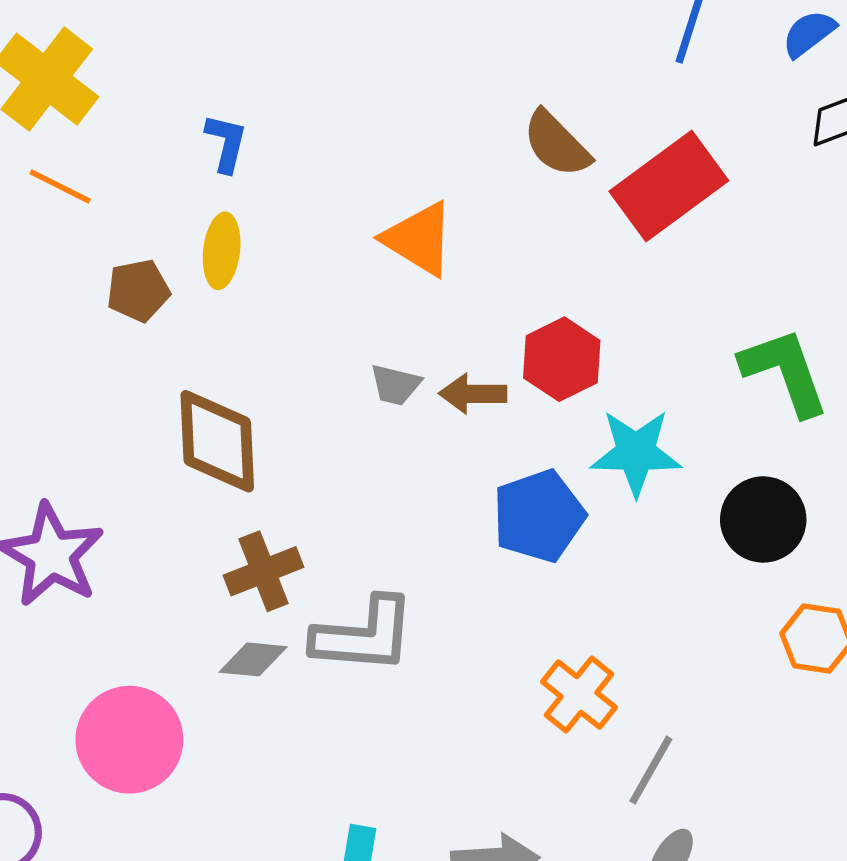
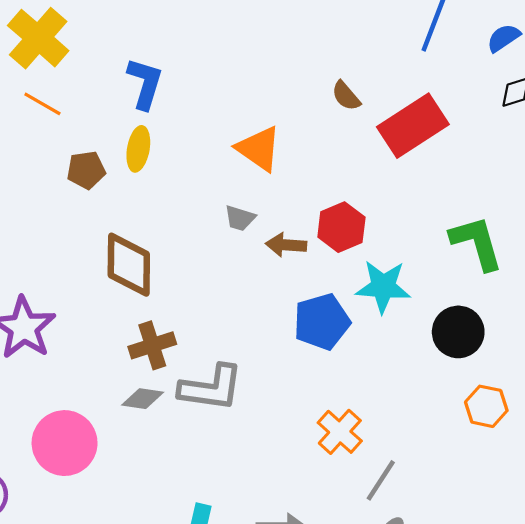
blue L-shape: (226, 143) -> (145, 83), size x1.4
brown semicircle: (557, 144) -> (346, 96), size x0.7
gray trapezoid: (395, 385) -> (240, 218), moved

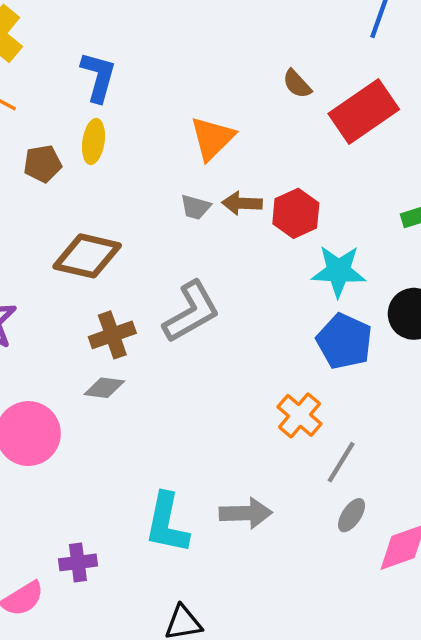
orange triangle: (259, 149) -> (212, 138), turned 42
brown arrow: (286, 245) -> (242, 203), moved
brown diamond: (129, 265) -> (87, 256), turned -76
blue pentagon: (322, 322) -> (344, 341), moved, turned -30
gray L-shape: (211, 388) -> (191, 312), moved, turned -36

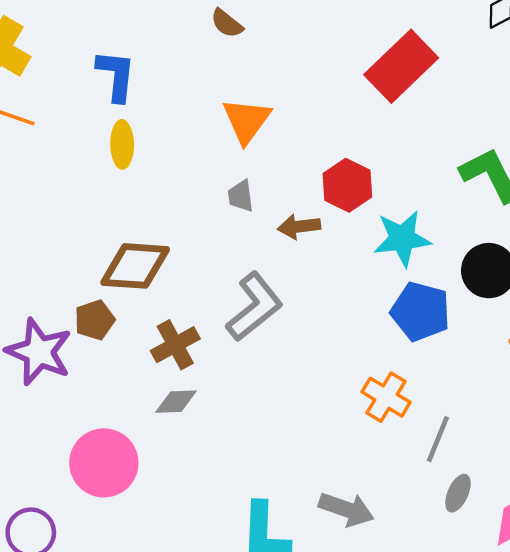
brown semicircle: (297, 84) -> (227, 23), moved
brown pentagon: (43, 164) -> (95, 320), moved
brown arrow: (242, 203) -> (299, 227), moved
gray trapezoid: (195, 207) -> (241, 196), turned 76
gray arrow: (246, 513) -> (346, 509), turned 30

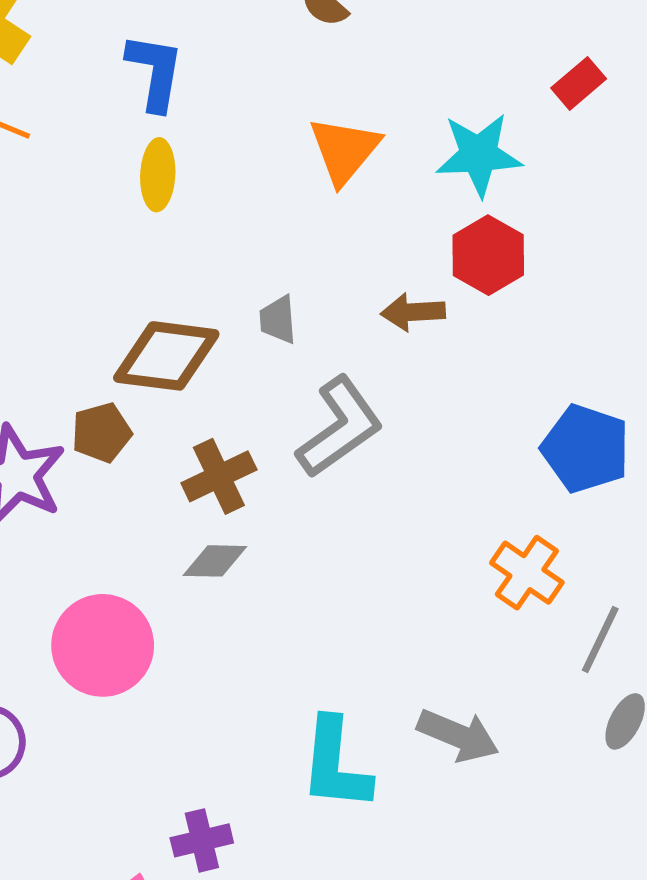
red rectangle: (401, 66) -> (579, 83), size x0.5
gray trapezoid: (241, 196) -> (278, 320), moved
cyan star: (402, 239) -> (479, 155), moved

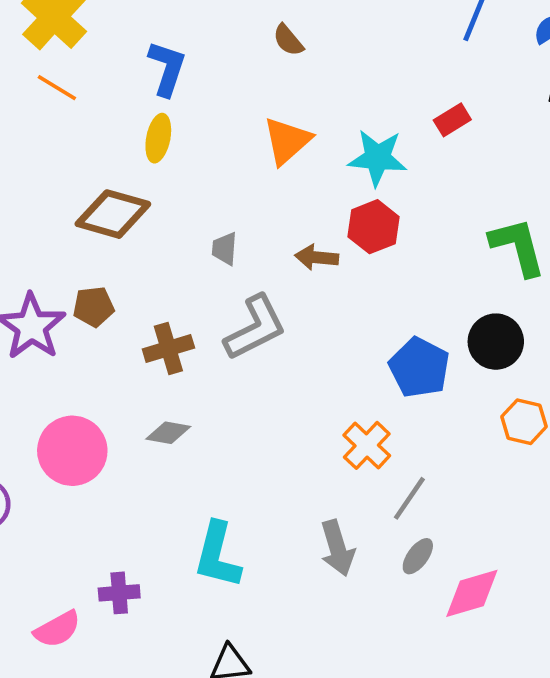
brown diamond: (166, 356) -> (113, 214), moved
gray diamond: (215, 561) -> (168, 433), moved
gray arrow: (458, 735) -> (337, 548), moved, turned 42

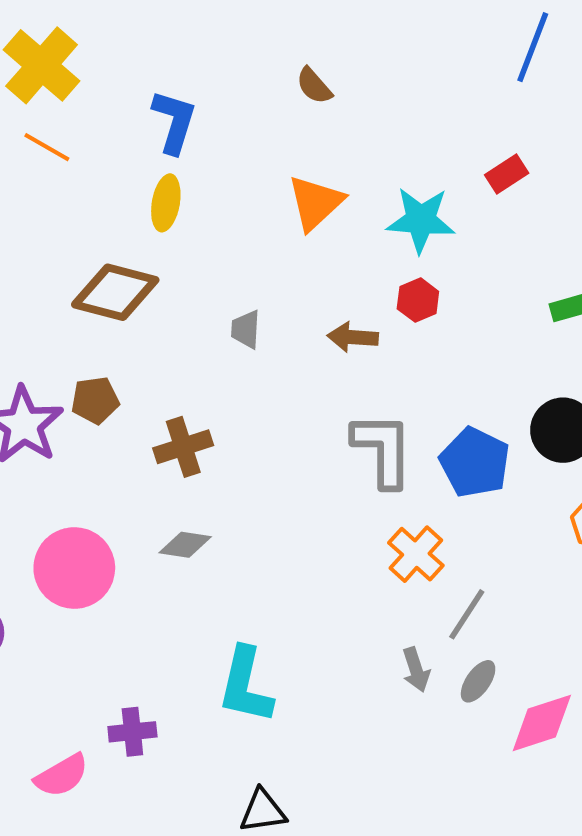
red hexagon: (374, 227) -> (418, 300), size x0.7
gray L-shape: (255, 328) -> (383, 450), moved, turned -62
gray arrow: (337, 548) -> (416, 670), moved, size x0.7

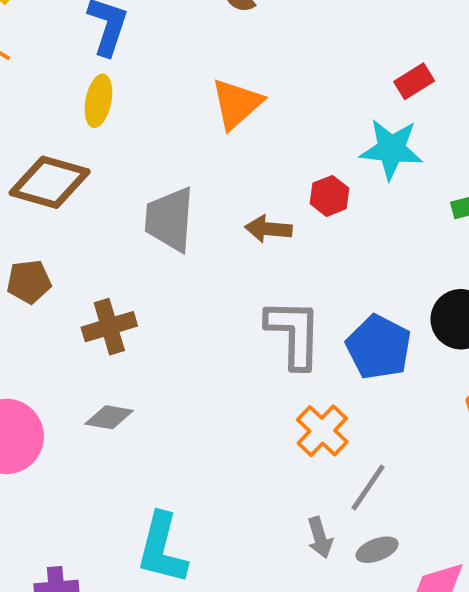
cyan star: (421, 220) -> (391, 149), moved
gray trapezoid: (246, 329) -> (170, 219), size x1.8
gray ellipse: (478, 681) -> (377, 550), turned 33

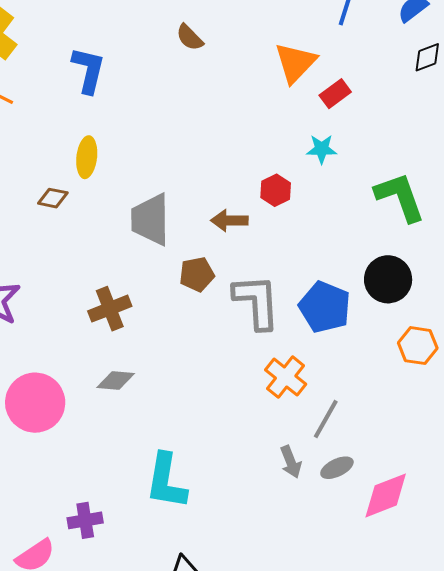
yellow ellipse: (98, 101) -> (87, 157), moved
orange triangle: (237, 104) -> (295, 63), moved
cyan star: (391, 149) -> (322, 149), size x0.6
brown diamond: (50, 182) -> (53, 198), size x0.5
brown pentagon: (29, 282) -> (197, 274), moved

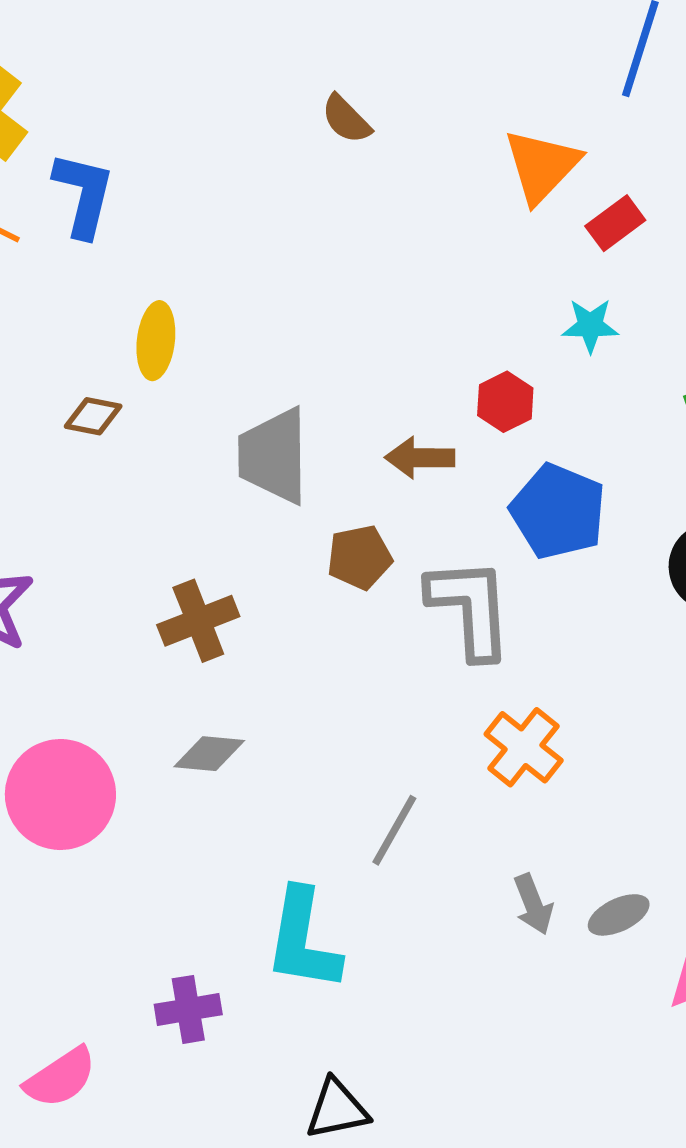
blue L-shape: (88, 70) -> (84, 195), moved
blue pentagon: (325, 307) -> (558, 511), moved
gray line: (326, 419) -> (394, 830), moved
purple cross: (85, 520) -> (188, 1009), moved

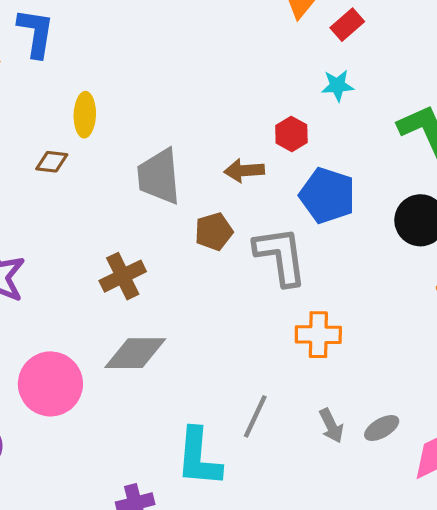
orange cross: (524, 747) -> (318, 335), turned -33
gray diamond: (209, 754) -> (135, 353), size x1.5
gray line: (394, 830) -> (255, 416), moved

